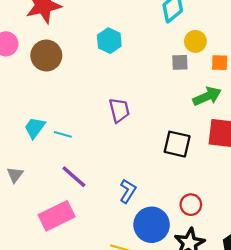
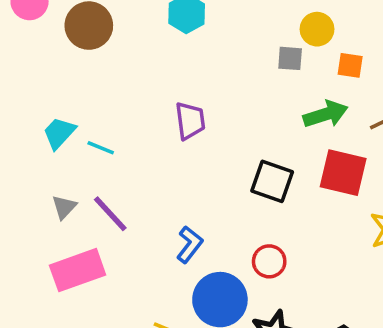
gray triangle: (15, 175) -> (64, 207), moved
red circle: (191, 205) -> (269, 261), moved

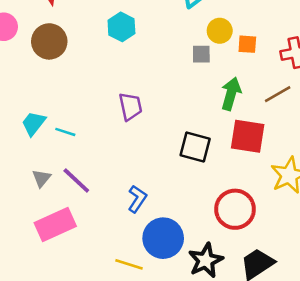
orange square: (350, 65) -> (247, 44), moved
green arrow: (326, 114) -> (231, 94), turned -52
red circle: (269, 261) -> (235, 209), moved, size x1.6

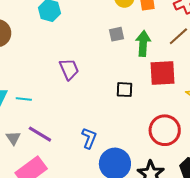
gray square: (201, 54) -> (117, 34), moved
black square: (195, 147) -> (125, 90), size x0.7

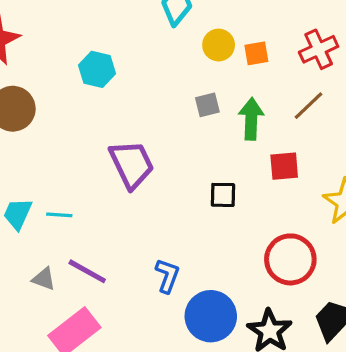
purple trapezoid: (69, 69) -> (132, 164), size x1.4
red square: (163, 73) -> (284, 166), size x0.7
gray triangle: (13, 138) -> (44, 279), turned -35

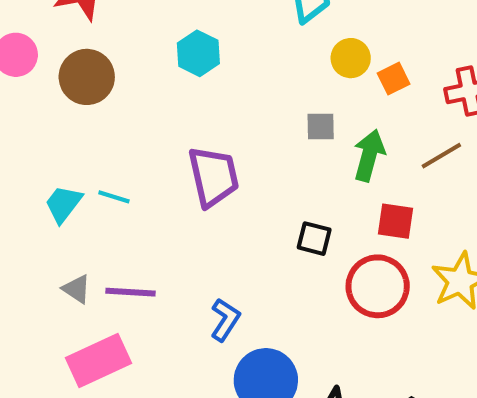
orange square: (256, 53) -> (394, 79), turned -30
cyan line: (59, 215) -> (114, 197), moved
red circle: (290, 259) -> (378, 286), moved
purple line: (87, 271) -> (131, 292), turned -39

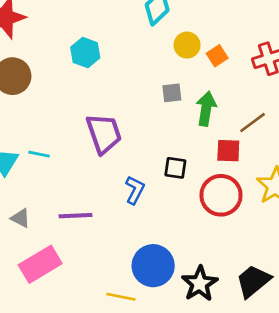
brown line: (441, 156) -> (253, 123), moved
purple line: (131, 292) -> (76, 216), moved
blue L-shape: (225, 320) -> (135, 190), moved

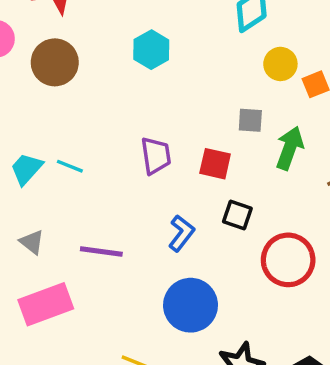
purple trapezoid: (104, 134) -> (156, 156), size x0.7
red square: (228, 151) -> (215, 164), moved
blue circle: (153, 266) -> (191, 305), moved

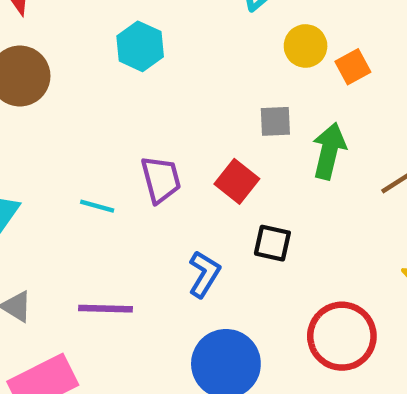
red square: (215, 164) -> (237, 181), turned 32
cyan line: (70, 166) -> (97, 206), moved
red circle: (288, 260) -> (342, 336), moved

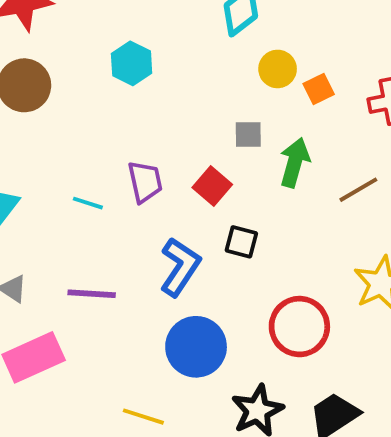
blue L-shape: (204, 274) -> (180, 267), size x1.4

